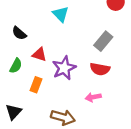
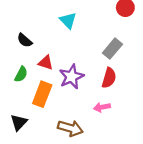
red semicircle: (100, 69) -> (109, 78), turned -84
orange rectangle: (36, 85) -> (42, 94), size x1.5

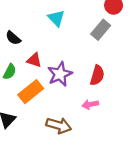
gray rectangle: (112, 49) -> (101, 30), moved
orange rectangle: (42, 94) -> (31, 92), turned 30

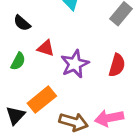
orange rectangle: (31, 92) -> (42, 100), moved
pink arrow: (90, 104) -> (109, 118), moved, size x1.5

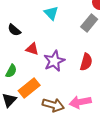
green semicircle: (18, 61) -> (11, 71), moved

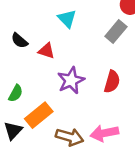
red triangle: (32, 49) -> (46, 51), moved

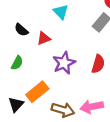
red triangle: (46, 51) -> (44, 38), turned -40
green semicircle: (16, 93) -> (17, 63), moved

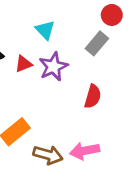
purple star: (64, 63) -> (53, 67), moved

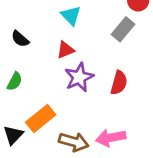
red triangle: (23, 64) -> (65, 50), moved
purple star: (53, 67) -> (79, 77), moved

